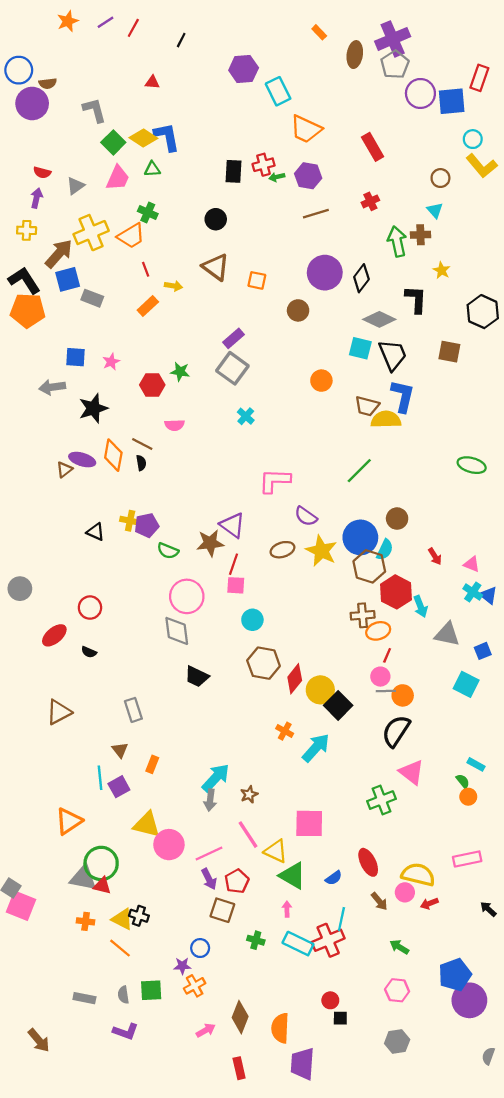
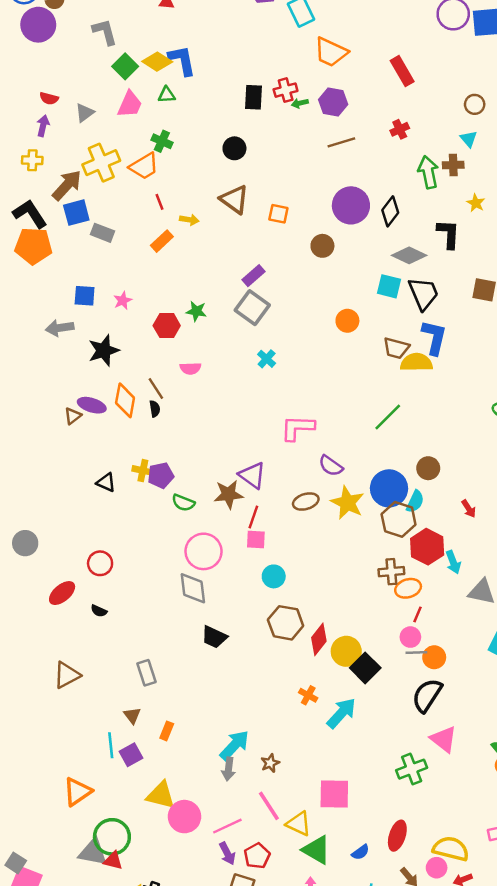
brown line: (142, 444) -> (156, 389), turned 30
red ellipse: (368, 862) -> (397, 836), turned 44

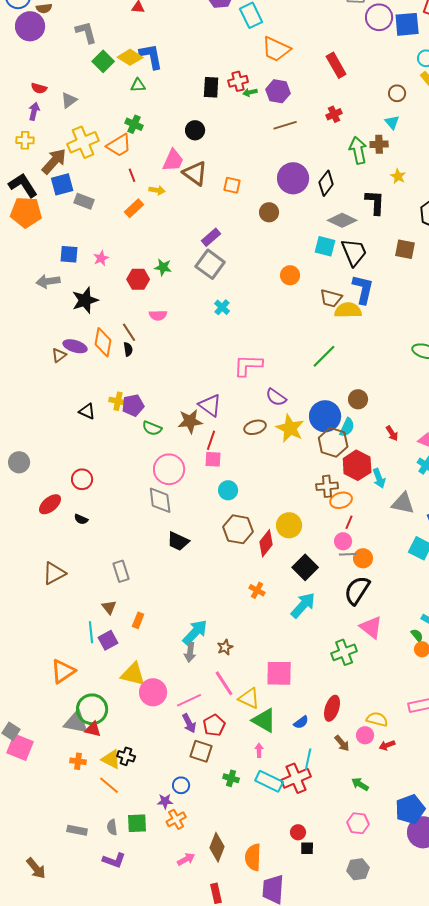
pink trapezoid: (130, 104) -> (173, 160), moved
yellow circle: (346, 651) -> (289, 525), moved
cyan arrow: (341, 713) -> (303, 605), moved
yellow semicircle: (451, 849) -> (377, 719), size x0.7

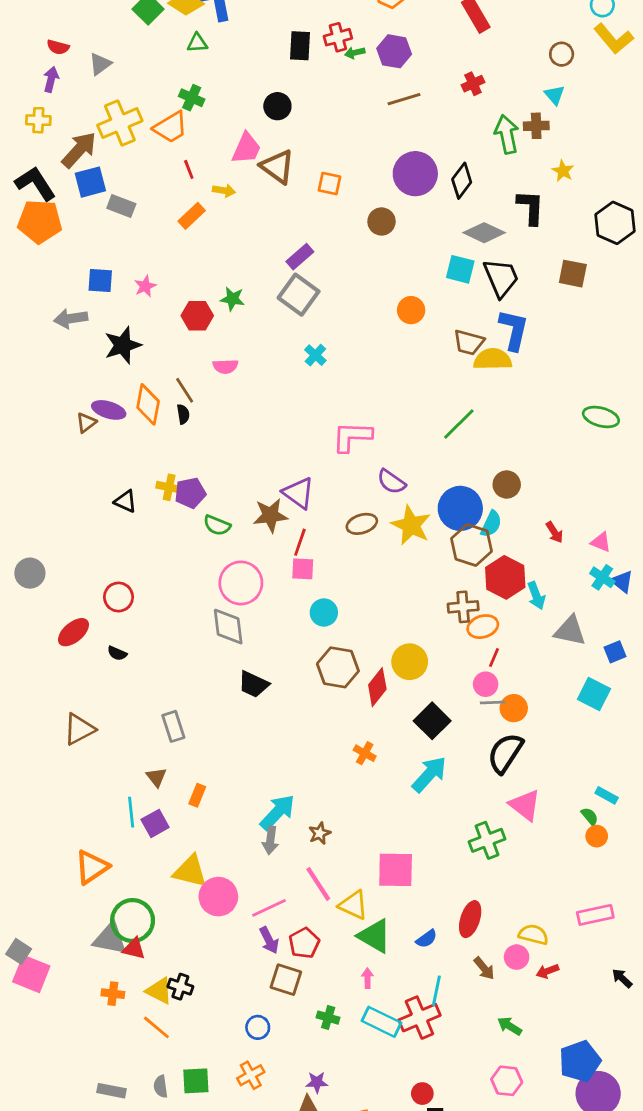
purple star: (165, 801) -> (317, 1082), moved

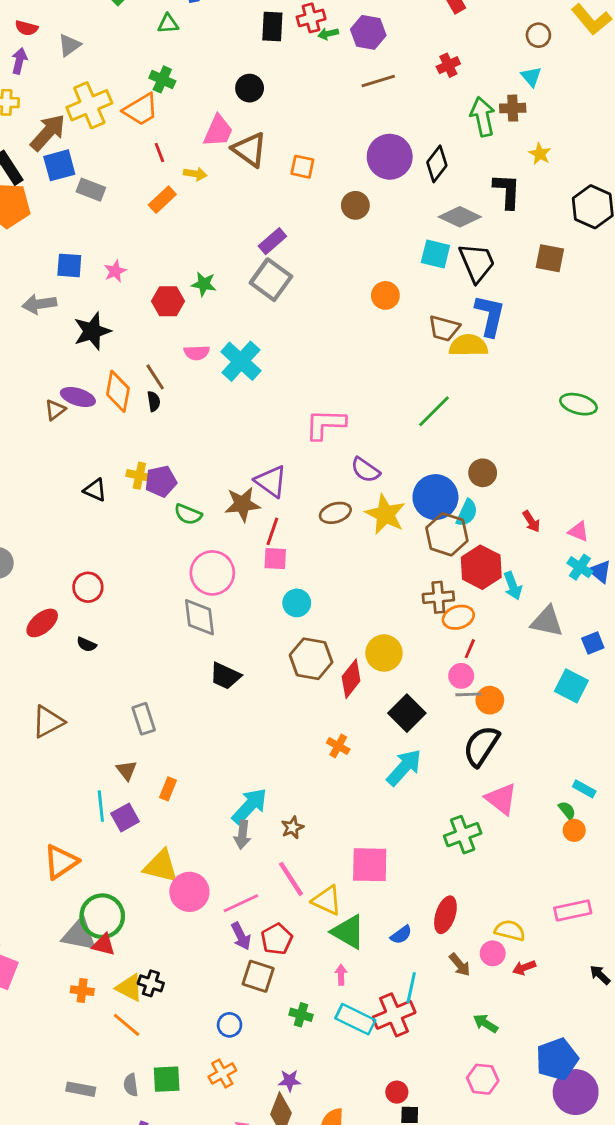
cyan cross: (315, 355) -> (241, 361), moved, size x1.8

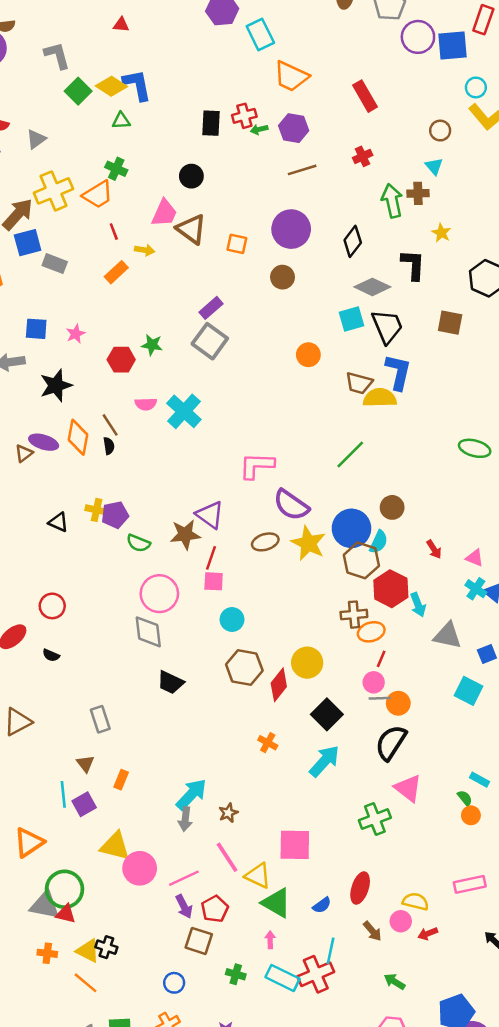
purple circle: (390, 157) -> (291, 229), moved
cyan square: (435, 254) -> (351, 319), turned -30
purple semicircle: (365, 470) -> (291, 505), size x1.4

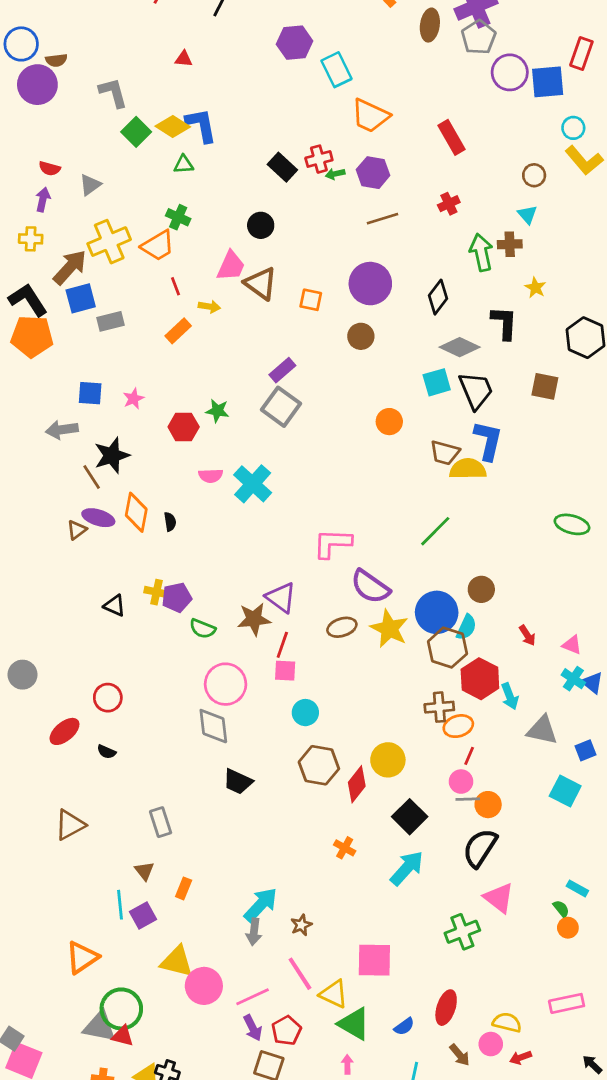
black rectangle: (211, 123) -> (282, 167), turned -50
gray rectangle: (55, 264) -> (110, 321), turned -35
brown line: (110, 425) -> (92, 477), moved

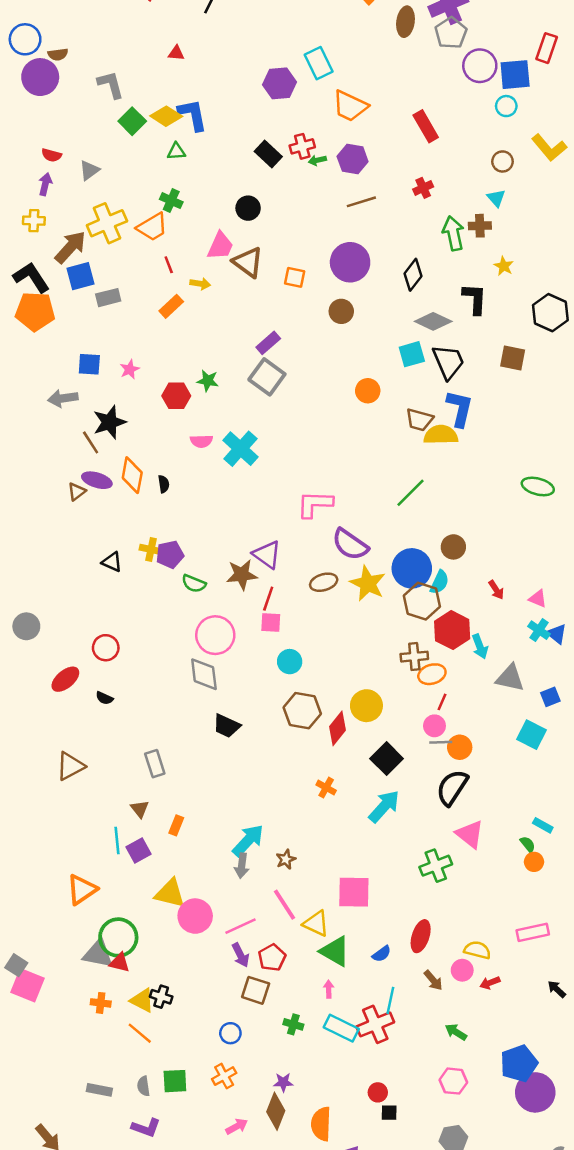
purple hexagon: (295, 43) -> (280, 83), moved
cyan circle: (573, 128) -> (506, 106), moved

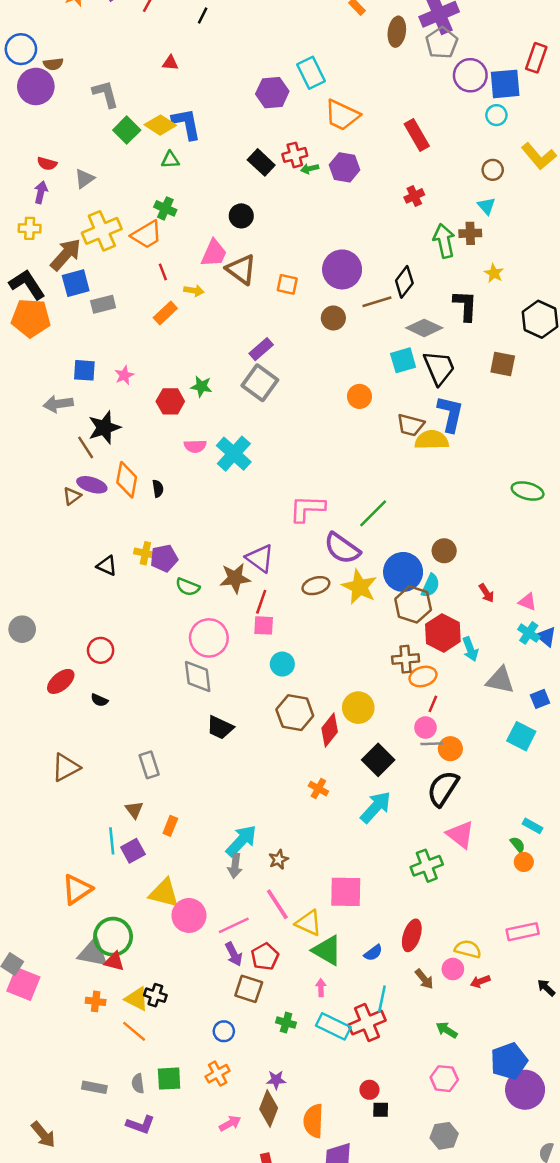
brown line: (361, 202) -> (377, 302), moved
green line: (411, 493) -> (373, 513), moved

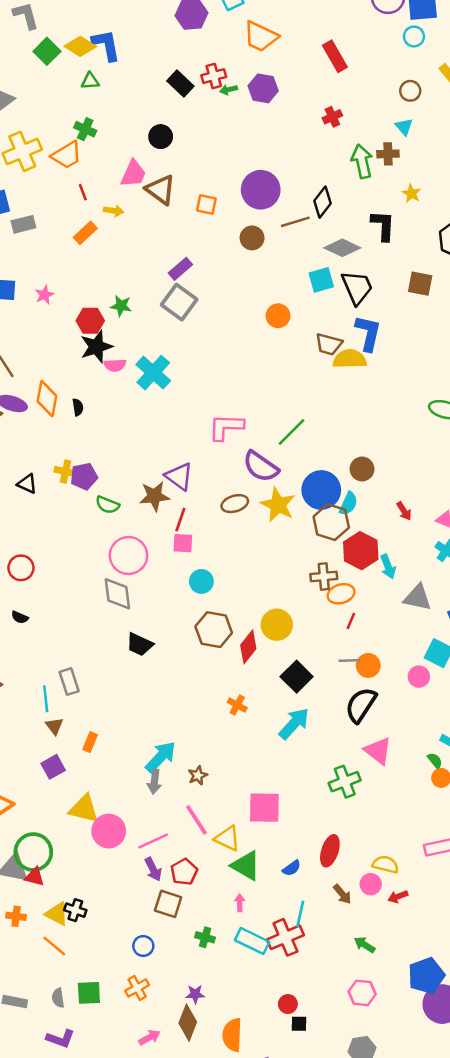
black star: (104, 428) -> (96, 347), moved
pink circle: (425, 728) -> (419, 677), moved
cyan line: (112, 841) -> (46, 699), moved

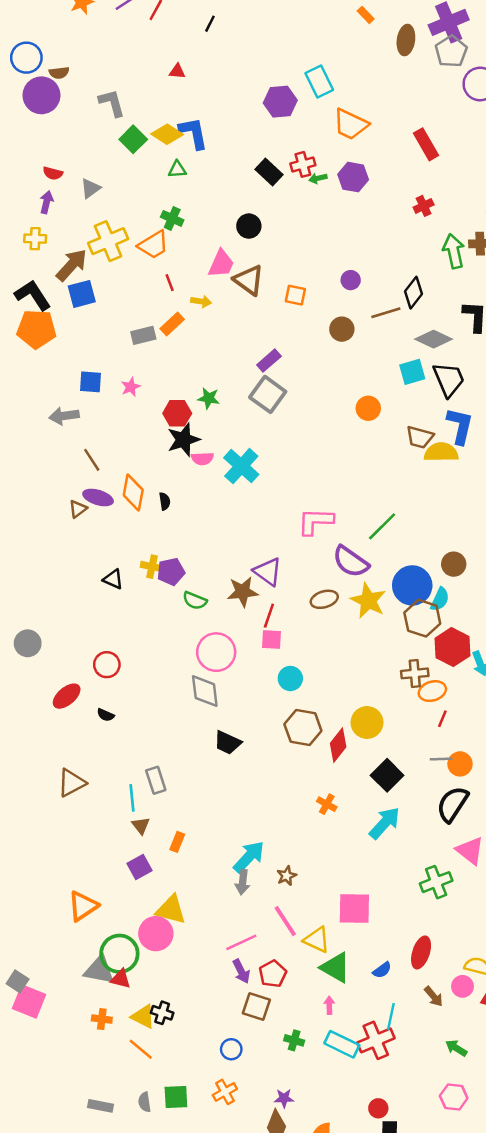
purple circle: (261, 190) -> (351, 280), size x0.5
gray rectangle: (23, 224) -> (143, 335), moved
pink circle: (109, 831) -> (156, 934), moved

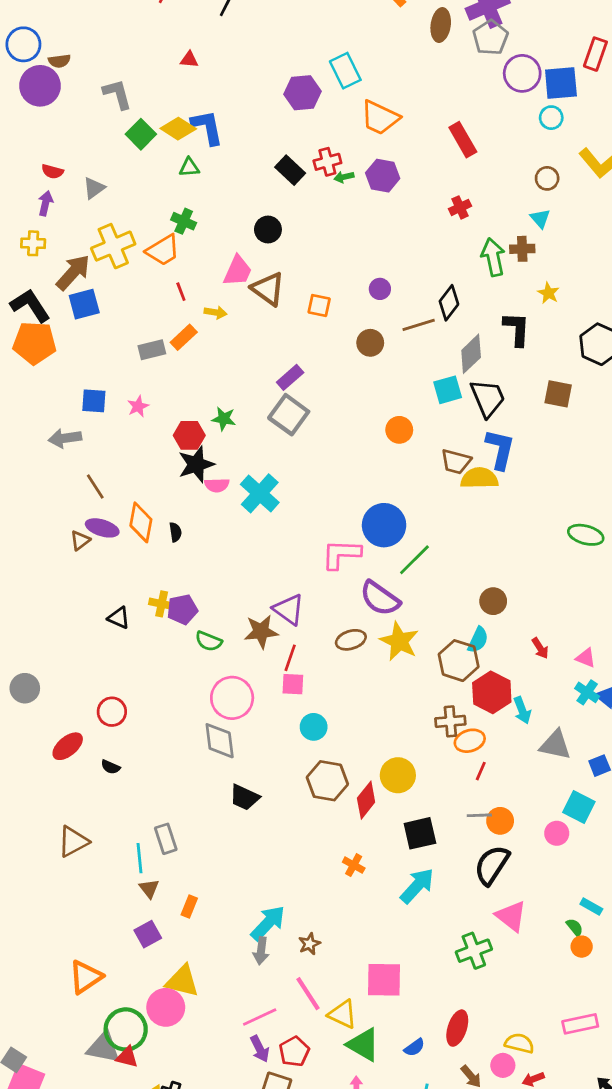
gray diamond: (434, 339) -> (471, 354), turned -69
blue circle: (412, 585) -> (384, 525), moved
black square: (387, 775) -> (420, 833), turned 32

